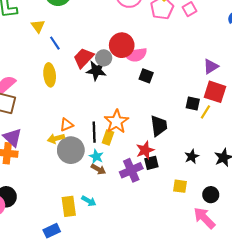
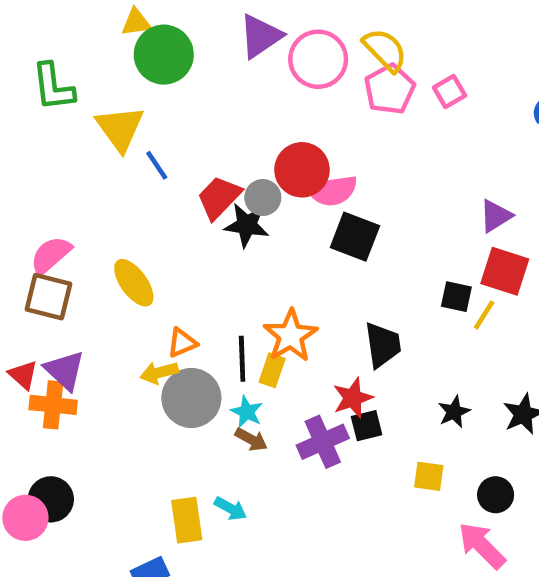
yellow triangle: (38, 26) -> (120, 128), size x1.6
yellow ellipse: (50, 75) -> (134, 283), moved, turned -30
black square: (146, 76) -> (355, 237), size x1.5

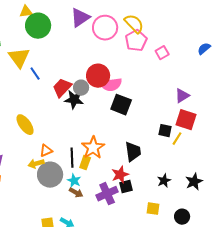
pink square: (449, 91) -> (162, 53), moved

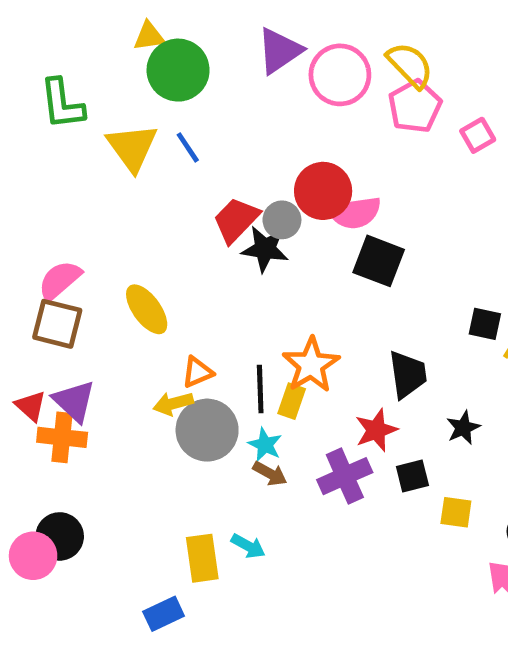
blue line: (35, 74) -> (188, 147), moved
black star: (164, 181) -> (463, 428), moved
black square: (126, 187) -> (412, 476), moved

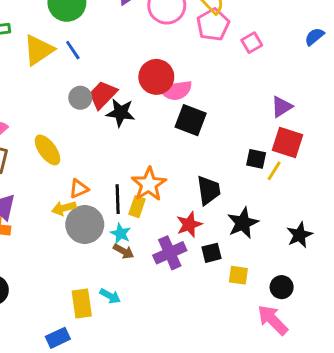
yellow triangle: (132, 147) -> (39, 50), turned 32
gray circle: (282, 220) -> (80, 98), moved
black star: (463, 428) -> (243, 223), size x1.5

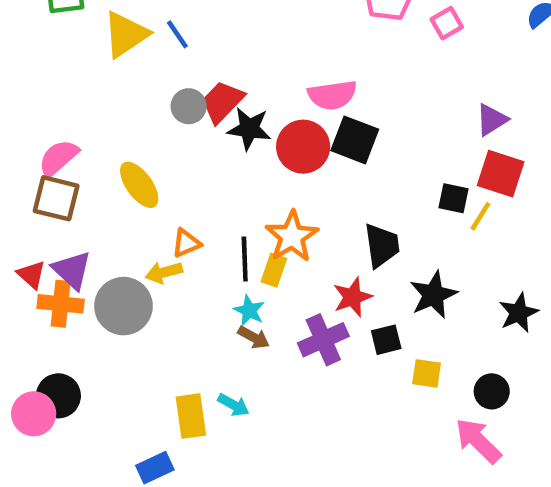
red circle: (156, 77) -> (303, 147), moved
gray circle: (85, 224) -> (123, 306), moved

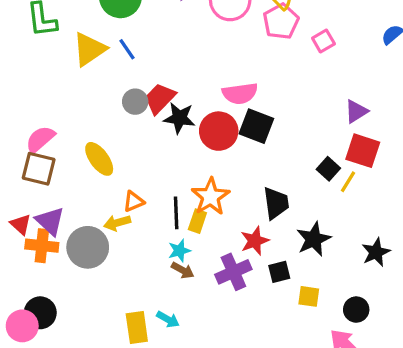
black square: (454, 198) -> (328, 169), turned 30
cyan star: (249, 311) -> (179, 251), turned 30

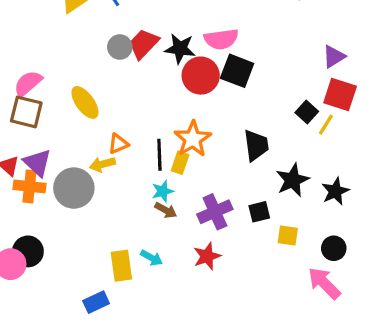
black star: (179, 118) -> (180, 49), moved
red star: (255, 241) -> (207, 256), moved
black star: (376, 252) -> (335, 191), moved

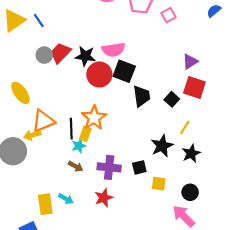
yellow line: (326, 125) -> (185, 127), moved
orange triangle: (118, 144) -> (43, 121), size x1.6
black trapezoid: (256, 145) -> (141, 96), moved
cyan star: (163, 191) -> (79, 146), moved
purple cross: (215, 212) -> (109, 167), turned 30

